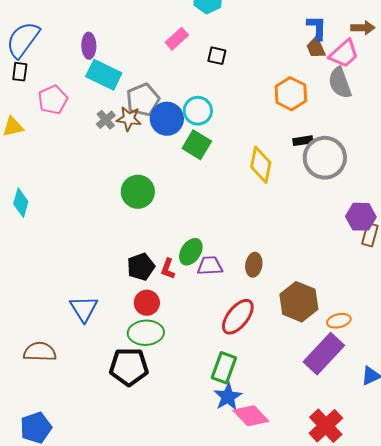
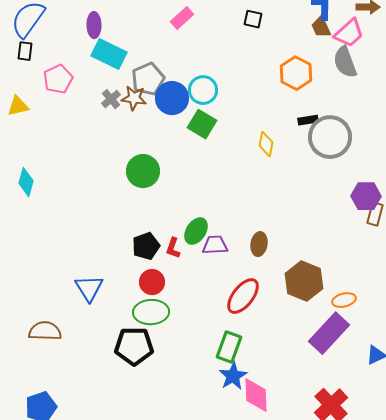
black square: (217, 56) -> (253, 19), moved
yellow diamond: (261, 165) -> (266, 144), size x0.7
pink diamond: (251, 416) -> (256, 395), turned 42

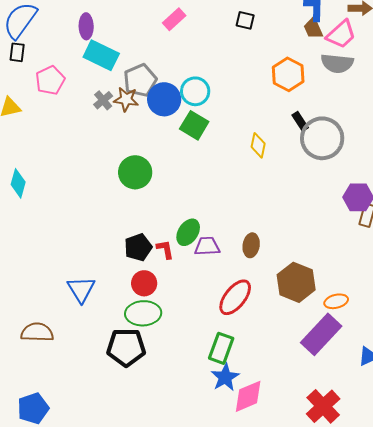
gray semicircle: (345, 62) -> (337, 63), turned -64
black rectangle: (308, 120) -> (300, 121), turned 66
red L-shape: (173, 248) -> (165, 249), turned 150
pink diamond: (256, 395) -> (248, 396), turned 69

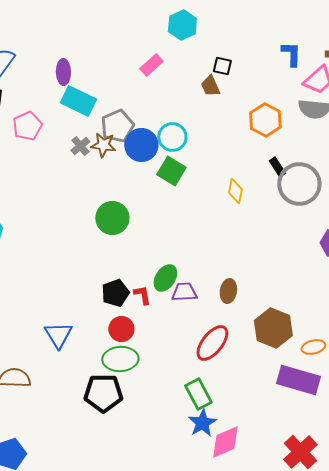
brown trapezoid: (313, 28) -> (210, 86), moved
purple rectangle: (321, 334) -> (298, 380), turned 63
green rectangle: (221, 348) -> (198, 394), turned -48

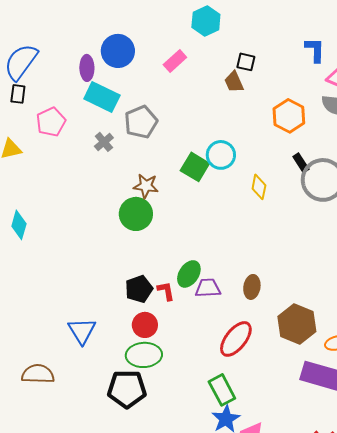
cyan circle: (172, 137) -> (221, 155), moved
brown star: (103, 145) -> (146, 186), moved
blue circle: (141, 145) -> (118, 51), moved

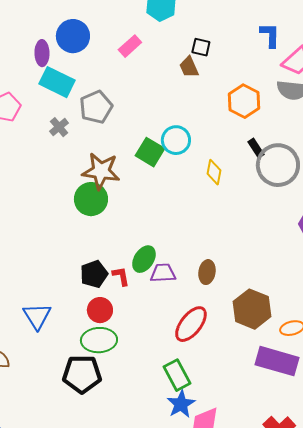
brown star: (146, 186) -> (101, 171), size x1.5

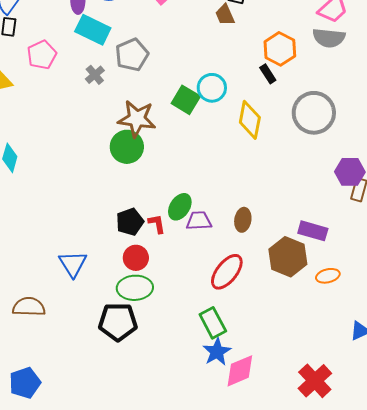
black rectangle: (256, 148) -> (268, 74), moved
yellow diamond: (214, 172) -> (250, 120), size x1.5
purple rectangle: (277, 361) -> (313, 231), moved, size x0.7

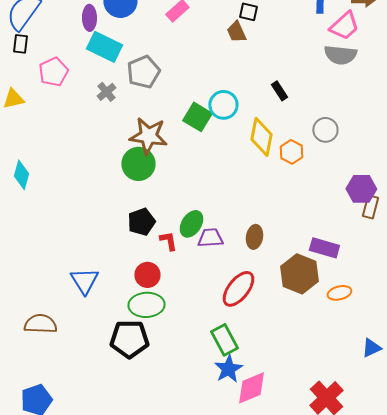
orange hexagon: (280, 49) -> (291, 152), moved, size x0.7
gray circle: (314, 113) -> (325, 130), size x0.6
black pentagon: (130, 222) -> (141, 222), moved

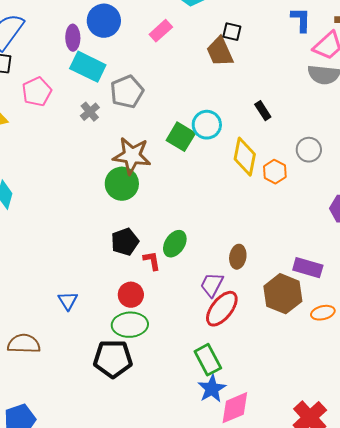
brown trapezoid: (236, 32) -> (220, 52), size x1.4
purple trapezoid: (210, 238) -> (212, 285), moved, turned -60
blue triangle: (84, 281) -> (68, 301), size x0.7

